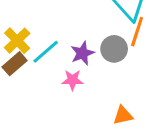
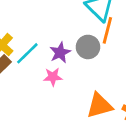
orange triangle: (123, 115) -> (99, 105), size x1.5

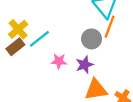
purple star: (60, 53) -> (84, 65), moved

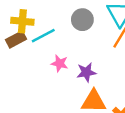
yellow cross: (18, 29) -> (22, 21), turned 36
gray circle: (92, 39) -> (82, 20), moved

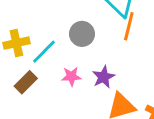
gray circle: (82, 20) -> (82, 34), moved
brown rectangle: (16, 39) -> (26, 82), moved

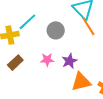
orange line: (129, 26) -> (88, 26), turned -48
cyan line: (44, 52) -> (27, 22), moved

